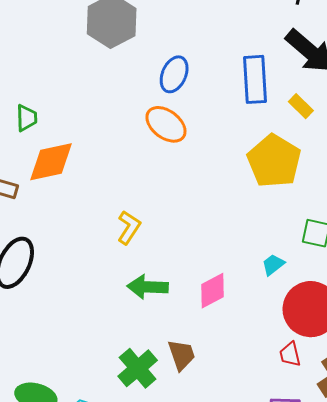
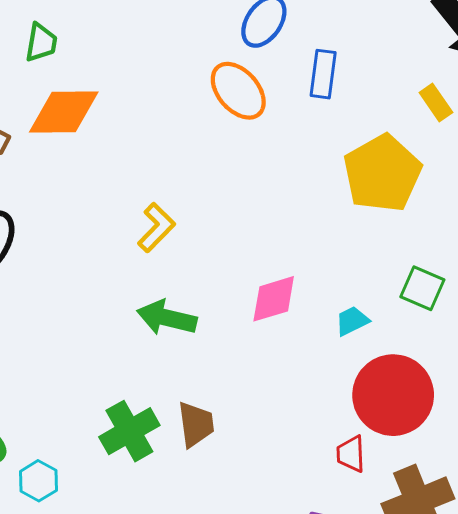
blue rectangle: (255, 79) -> (323, 74), moved, size x0.7
pink diamond: (212, 291) -> (274, 299), moved

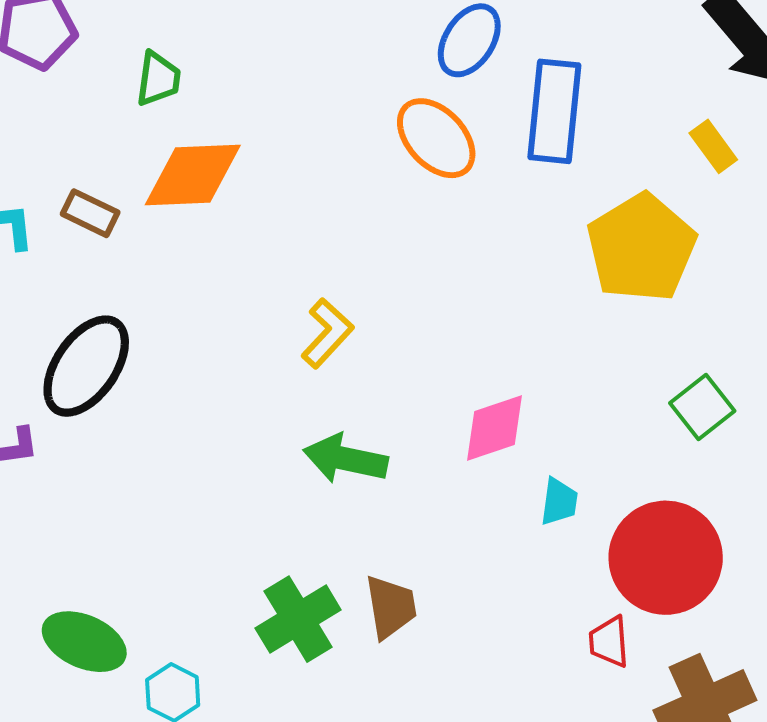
blue rectangle: (323, 74) -> (554, 111), size x1.5
green square: (422, 288) -> (702, 407), turned 30
cyan trapezoid: (352, 321) -> (559, 502), moved, turned 126

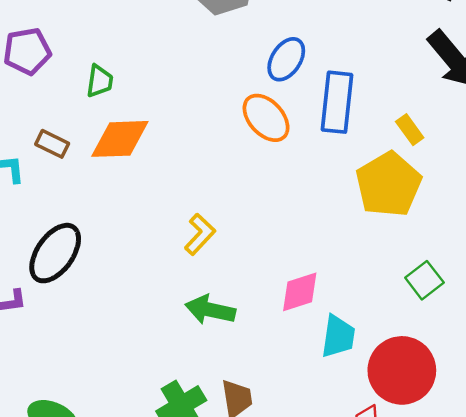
yellow rectangle: (713, 146) -> (410, 130), moved
brown rectangle: (90, 213) -> (52, 144), moved
cyan trapezoid: (559, 502) -> (338, 336), size x1.5

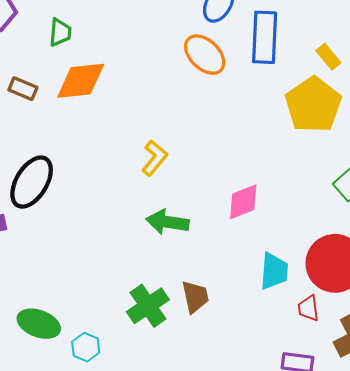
cyan trapezoid: (338, 336) -> (274, 271), moved

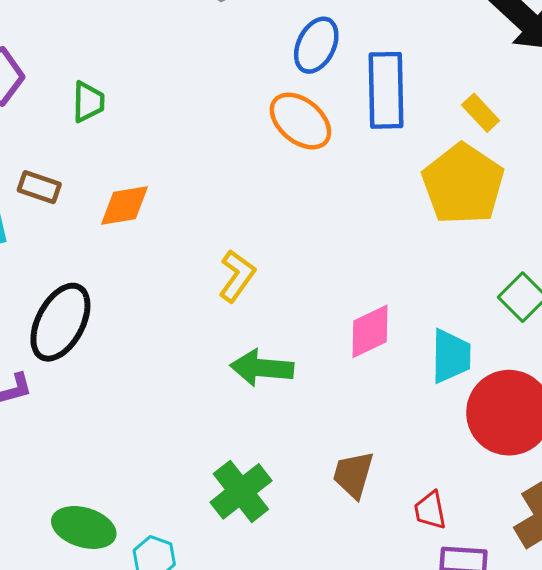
orange diamond: (81, 81) -> (124, 205), moved, size x0.7
cyan trapezoid: (274, 271) -> (451, 356), moved
brown trapezoid: (195, 297) -> (353, 475), moved, turned -148
red trapezoid: (308, 308) -> (430, 510), moved

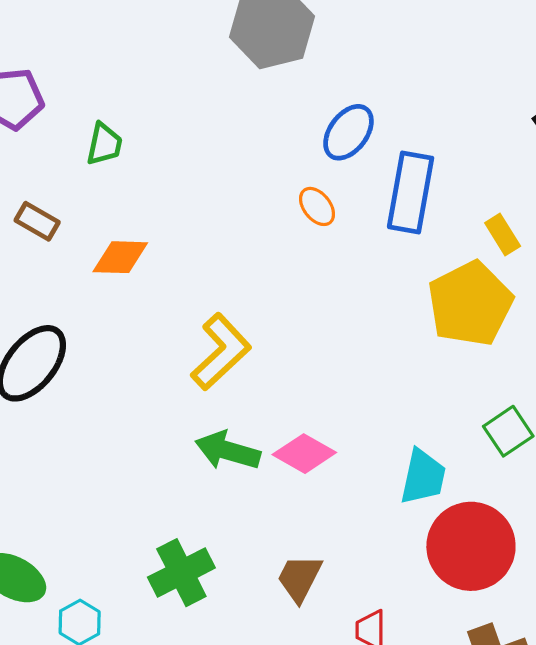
orange ellipse: (300, 121) -> (317, 206), size x0.6
yellow L-shape: (237, 276) -> (221, 352), size x1.4
pink diamond: (370, 331) -> (304, 454), moved, turned 44

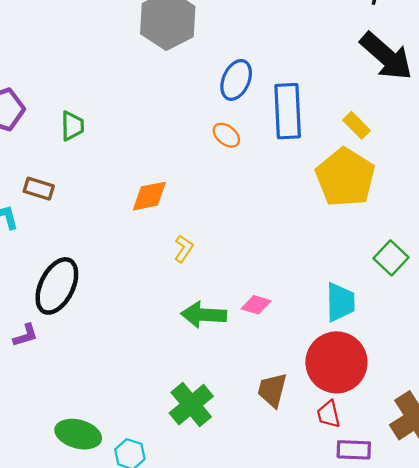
orange diamond: (120, 257) -> (149, 196), moved
yellow L-shape: (221, 352) -> (184, 249), size x0.5
pink diamond: (304, 454) -> (256, 305), size x0.7
red circle: (471, 546) -> (336, 362), moved

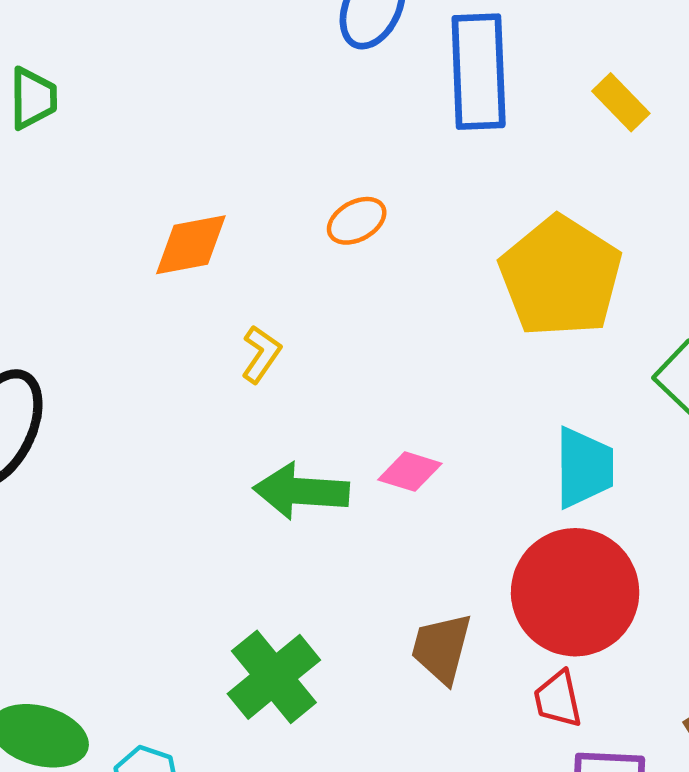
orange ellipse: (226, 135) -> (357, 221), moved, turned -68
yellow pentagon: (345, 177) -> (561, 277), moved

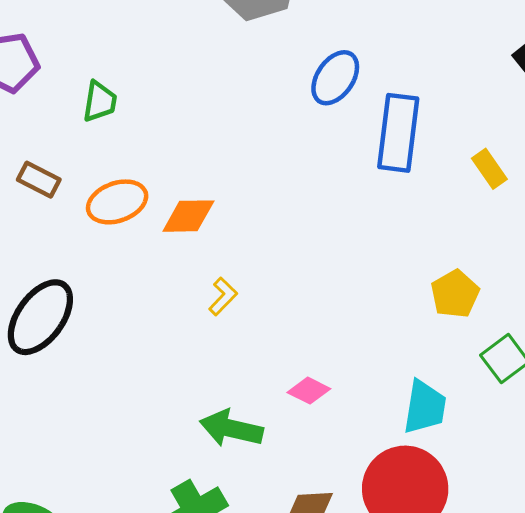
orange ellipse: (357, 221) -> (117, 202), moved, size x1.5
yellow pentagon: (561, 277) -> (455, 294), moved, size x0.6
green arrow: (301, 491) -> (231, 428), moved

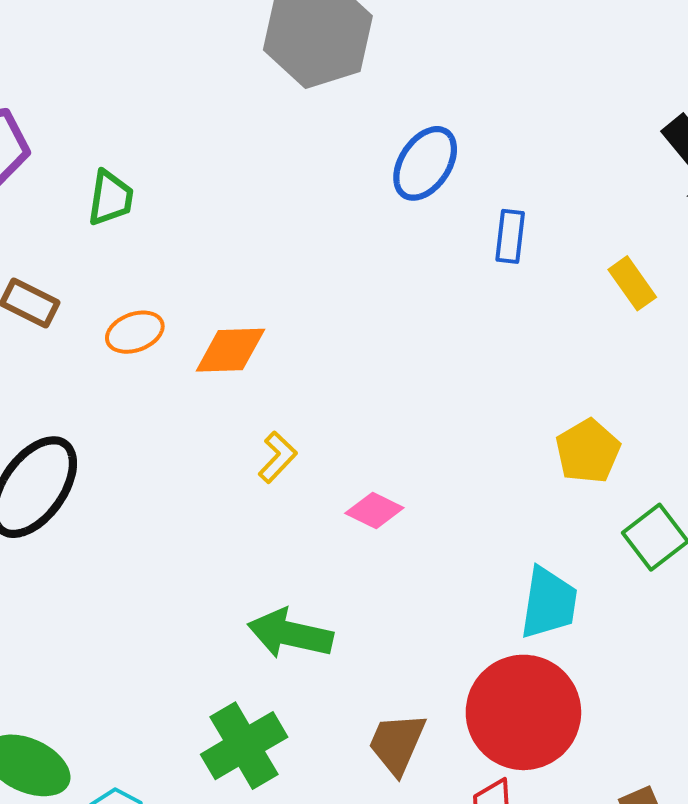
blue rectangle: (398, 133) -> (510, 236), size x0.5
orange ellipse: (117, 202) -> (135, 332), size x0.7
pink diamond: (309, 391) -> (374, 510), moved

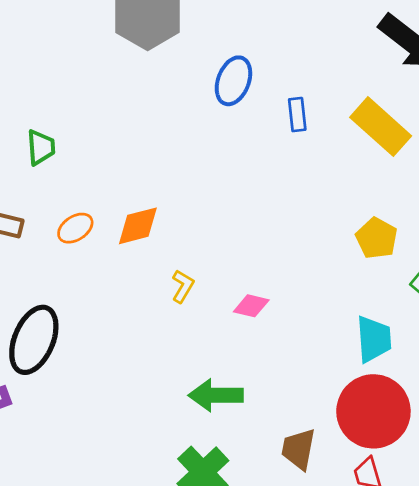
yellow rectangle: (632, 283) -> (381, 127), size x1.8

